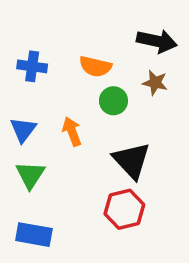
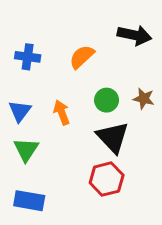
orange semicircle: (95, 66) -> (82, 57), turned 124
brown star: (155, 83) -> (144, 99), moved
green circle: (113, 101) -> (107, 100), moved

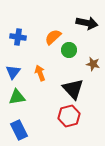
green circle: (107, 100) -> (69, 50), moved
green triangle: (26, 150) -> (17, 97), turned 48
blue rectangle: (29, 201) -> (19, 130), turned 54

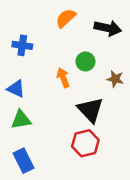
orange semicircle: (53, 37) -> (66, 18), moved
blue triangle: (13, 72) -> (16, 89), turned -42
orange arrow: (40, 73) -> (63, 78), moved

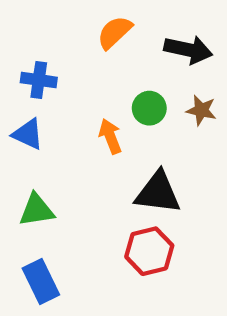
brown star: (115, 79) -> (201, 110), moved
blue triangle: (16, 89) -> (28, 134), moved
black triangle: (90, 110) -> (158, 193), turned -40

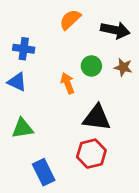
blue rectangle: (41, 282) -> (44, 172), moved

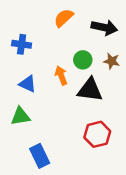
blue triangle: (17, 82) -> (28, 84), moved
black triangle: (97, 118) -> (90, 90), moved
red hexagon: (91, 154) -> (97, 134), moved

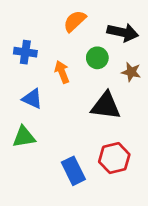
green circle: (83, 60) -> (97, 58), moved
orange arrow: (61, 75) -> (62, 72), moved
blue rectangle: (40, 156) -> (73, 171), moved

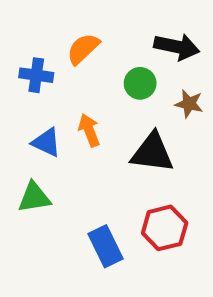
orange semicircle: (75, 21) -> (83, 49), moved
orange arrow: (62, 72) -> (89, 130), moved

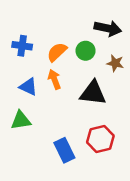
orange semicircle: (83, 49) -> (57, 52), moved

